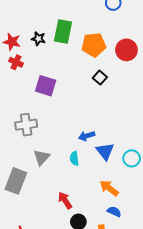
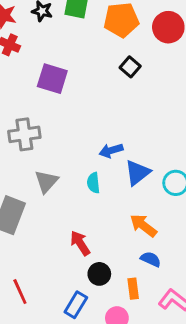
blue triangle: (105, 151) -> (137, 173), turned 30

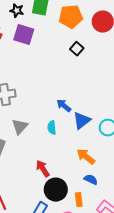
purple square: (52, 79) -> (24, 35), moved
blue arrow: (111, 151) -> (64, 106), turned 56
black circle: (99, 274) -> (56, 190), size x1.5

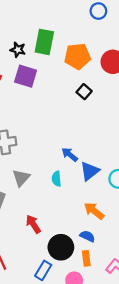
red arrow: (43, 169) -> (33, 224), moved
blue semicircle: (91, 180) -> (87, 236), moved

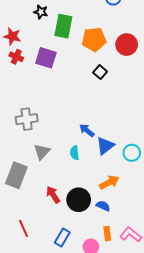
black star: (18, 50) -> (41, 12), moved
orange arrow: (94, 211) -> (109, 182), turned 114
black circle: (61, 247) -> (79, 200), moved
orange rectangle: (86, 258) -> (107, 233), moved

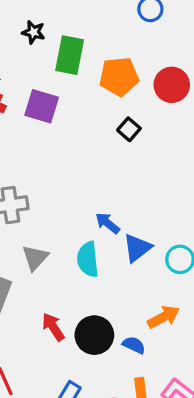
cyan semicircle: (75, 153) -> (88, 259), size x1.5
orange arrow: (109, 182) -> (164, 317), moved

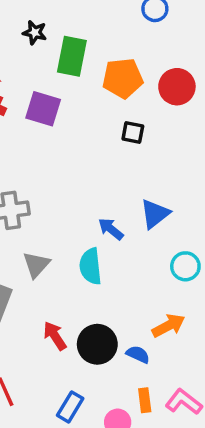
black square: (129, 129) -> (133, 132), turned -30
blue triangle: (137, 248) -> (155, 214), moved

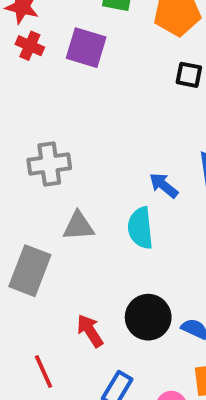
gray triangle: (36, 265) -> (78, 226), turned 44
red arrow: (55, 336) -> (90, 331), moved

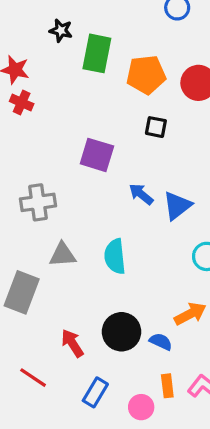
purple square: (86, 48) -> (97, 155), moved
blue arrow: (164, 185) -> (141, 194), moved
red line: (43, 371) -> (33, 378), turned -32

